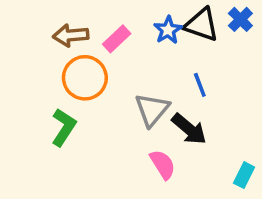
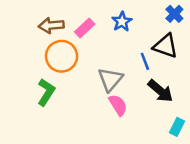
black triangle: (202, 25) -> (165, 46), moved
black arrow: (189, 129) -> (160, 91), moved
pink semicircle: (163, 164) -> (118, 105), moved

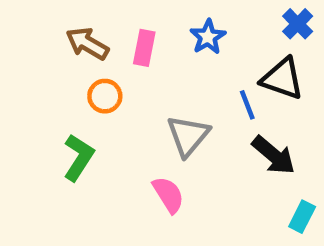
brown arrow: (51, 25) -> (87, 44), turned 35
pink rectangle: (85, 28) -> (144, 48), turned -36
orange circle: (62, 56) -> (105, 96), size x0.6
pink semicircle: (118, 105) -> (168, 195), moved

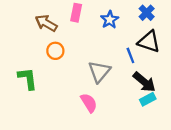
blue cross: (298, 24) -> (147, 13), moved
pink rectangle: (144, 48) -> (76, 13), moved
green L-shape: (79, 157) -> (28, 79), moved, turned -40
cyan rectangle: (302, 217) -> (148, 99), moved, turned 35

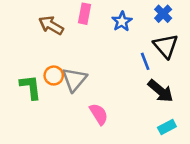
black triangle: (149, 42) -> (166, 46), turned 30
orange circle: (55, 51) -> (54, 76), moved
gray triangle: (99, 72) -> (74, 79), moved
cyan rectangle: (148, 99) -> (167, 127), moved

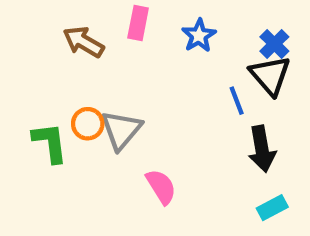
blue cross: (163, 14) -> (274, 44), moved
black arrow: (161, 91) -> (262, 149), turned 40

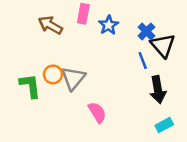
blue star: (199, 36) -> (109, 25), moved
blue cross: (274, 44) -> (146, 31), moved

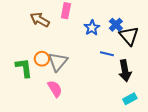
blue star: (109, 25) -> (92, 28), moved
blue line: (143, 61) -> (107, 54), moved, turned -56
pink semicircle: (97, 112) -> (55, 89), moved

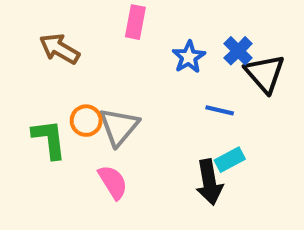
brown arrow: (40, 20) -> (59, 49), moved
black arrow: (125, 71) -> (209, 182), moved
cyan rectangle: (130, 99) -> (230, 160), moved

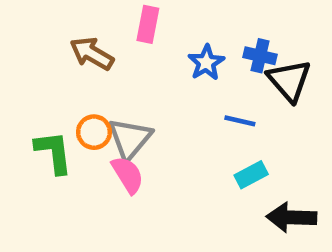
brown arrow: (59, 49) -> (92, 54), moved
blue cross: (238, 51) -> (260, 56), turned -32
pink semicircle: (113, 182) -> (128, 175), moved
black arrow: (209, 182) -> (291, 217), moved, turned 102

